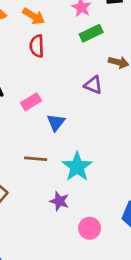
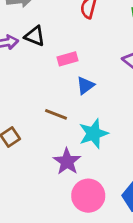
purple star: (59, 201) -> (67, 162), size x1.4
pink circle: (90, 228) -> (88, 196), size x1.5

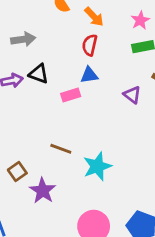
blue triangle: (85, 85) -> (89, 75), moved, turned 30
purple star: (67, 162) -> (43, 191), moved

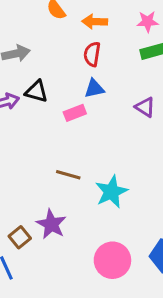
orange arrow: (94, 17) -> (95, 22), turned 140
pink star: (140, 20) -> (148, 22), turned 30
brown square: (17, 172) -> (20, 237), moved

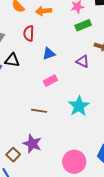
red semicircle: (92, 54) -> (29, 33), moved
pink rectangle: (75, 113) -> (50, 81), moved
cyan star: (111, 192) -> (79, 106), moved

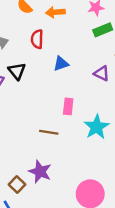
black triangle: (12, 60) -> (17, 71), turned 42
pink rectangle: (50, 81) -> (68, 106), moved, turned -56

